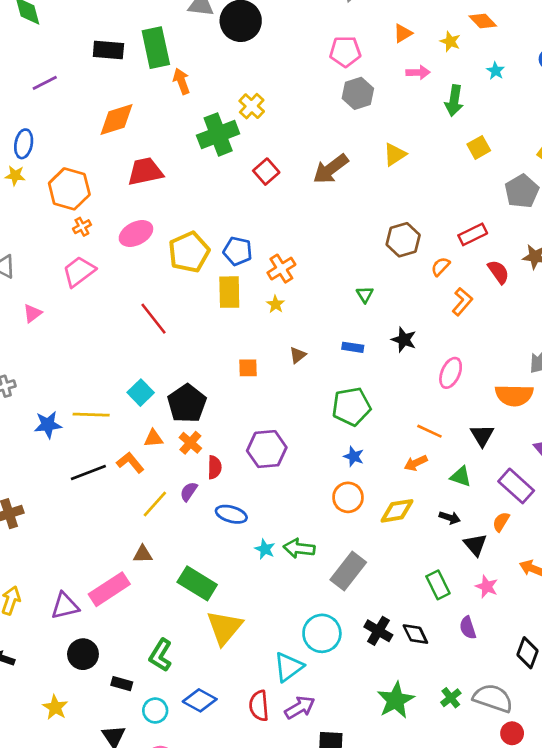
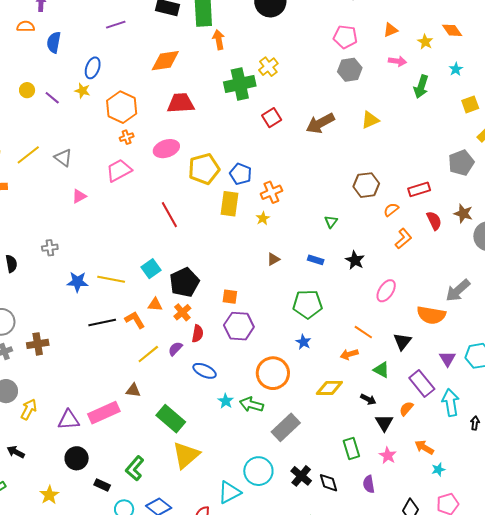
yellow square: (479, 147) -> (470, 104), moved
orange square: (248, 368) -> (230, 297), moved
orange circle: (348, 497) -> (273, 373), moved, size x1.4

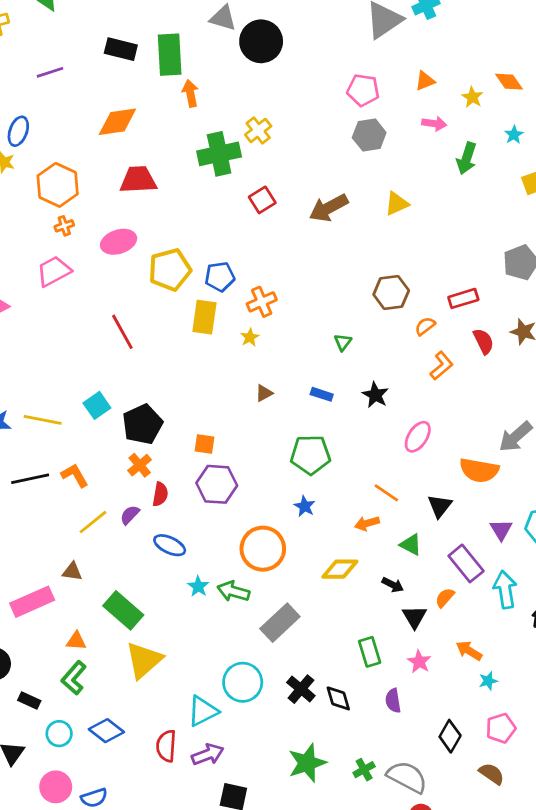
blue pentagon: (241, 174) -> (220, 277), turned -30
orange triangle: (155, 305) -> (76, 641), moved

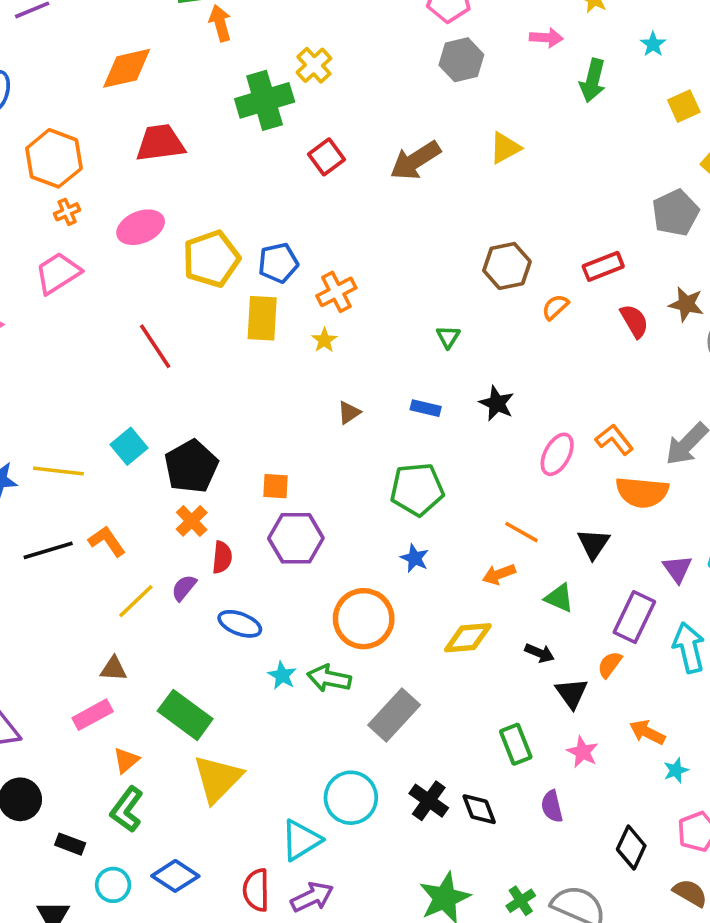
orange L-shape: (441, 366) -> (614, 440), moved, turned -84
purple rectangle: (466, 563) -> (634, 617), turned 69
pink rectangle: (32, 602) -> (93, 715), moved, size x0.7
orange triangle: (76, 641) -> (126, 760), turned -40

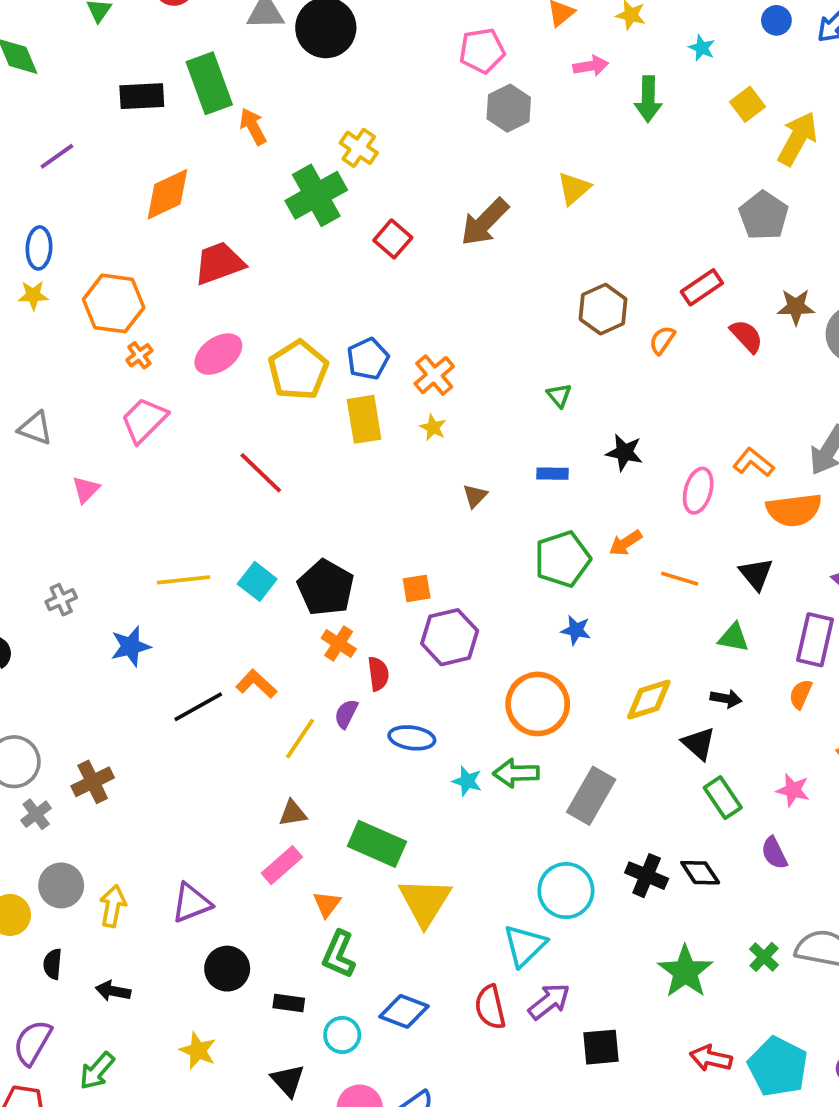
yellow line: (58, 471) -> (183, 580), moved
orange arrow: (499, 574) -> (626, 543), moved
black triangle: (572, 693) -> (699, 744), moved

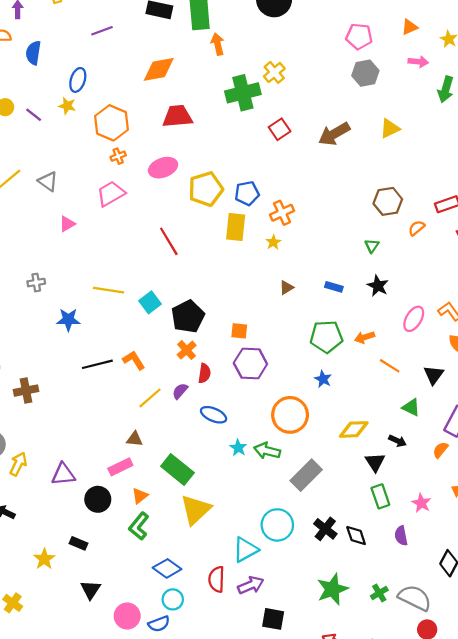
green triangle: (559, 395) -> (372, 246), moved
black circle: (227, 969) -> (98, 499), moved
black rectangle: (289, 1003) -> (79, 543), moved
cyan circle: (342, 1035) -> (173, 599), moved

